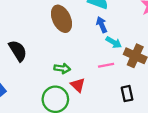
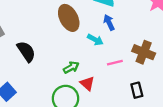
cyan arrow: (114, 42) -> (95, 40), moved
green arrow: (62, 68) -> (71, 67), turned -35

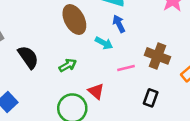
green arrow: (71, 67) -> (68, 65), moved
black rectangle: (137, 90) -> (151, 98), turned 35

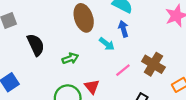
pink line: (126, 68) -> (123, 70), turned -35

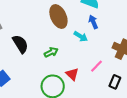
pink line: (123, 70) -> (97, 66), moved

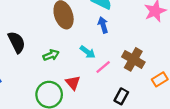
cyan arrow: (81, 36) -> (88, 52), moved
pink line: (97, 66) -> (103, 67), moved

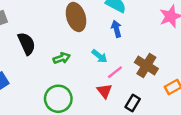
red triangle: (73, 83) -> (104, 91), moved

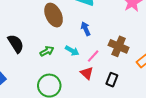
blue arrow: (116, 29) -> (86, 29), moved
cyan arrow: (100, 56) -> (72, 51), moved

